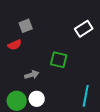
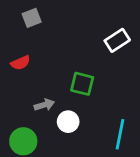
gray square: (26, 26) -> (32, 18), moved
white circle: (37, 99) -> (68, 122), moved

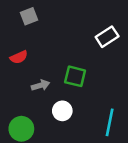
gray arrow: (44, 105) -> (41, 85), moved

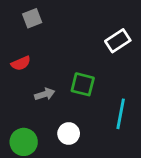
white circle: (62, 111) -> (69, 133), moved
cyan line: (110, 122) -> (121, 114), moved

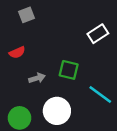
cyan line: (121, 114) -> (100, 94), turned -65
white circle: (69, 133) -> (57, 111), size x1.5

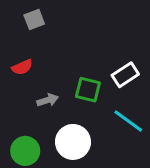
white rectangle: (98, 34) -> (125, 75), moved

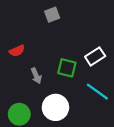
gray square: (34, 19) -> (52, 15), moved
gray arrow: (48, 100) -> (36, 76), turned 84

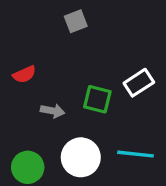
gray arrow: (36, 76) -> (53, 111), turned -56
cyan line: (97, 92) -> (136, 154), moved, turned -30

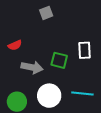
white rectangle: (139, 83) -> (84, 50), turned -60
gray arrow: (53, 111) -> (32, 67), size x1.5

